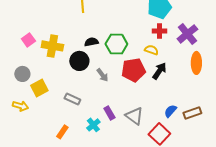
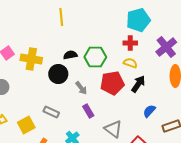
red cross: (159, 31) -> (130, 43), moved
yellow square: (39, 88) -> (26, 125), moved
blue semicircle: (170, 111) -> (149, 111), moved
purple rectangle: (109, 113) -> (88, 111), moved

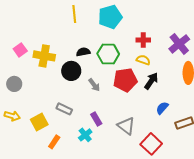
cyan pentagon: (138, 20) -> (110, 17), moved
purple rectangle: (88, 111) -> (96, 119), moved

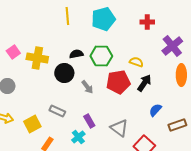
red cross: (143, 40) -> (147, 22), moved

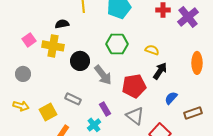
purple cross: (172, 46) -> (188, 17), moved
black semicircle: (76, 54) -> (62, 24), moved
red pentagon: (118, 82) -> (134, 86), moved
gray arrow: (87, 87) -> (103, 75), size x1.5

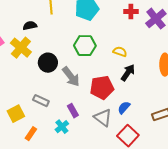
yellow cross: (53, 46) -> (21, 48), turned 30
blue semicircle: (171, 98) -> (124, 108), moved

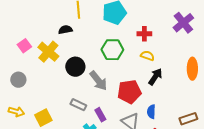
red cross: (131, 12) -> (144, 34), moved
black semicircle: (30, 26) -> (65, 30), moved
gray rectangle: (41, 101) -> (78, 105), moved
blue semicircle: (124, 108) -> (151, 112), turned -40

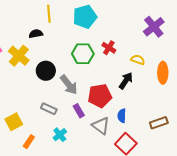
red cross: (144, 34) -> (109, 48), moved, turned 32
yellow semicircle: (147, 56) -> (138, 60), moved
purple rectangle: (100, 115) -> (79, 111), moved

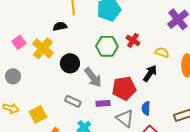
purple rectangle: (79, 111) -> (103, 103), turned -64

